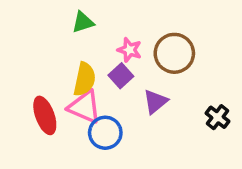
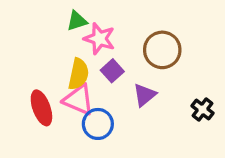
pink star: (129, 50) -> (99, 39), moved, size x1.4

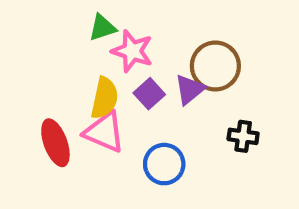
purple triangle: (145, 95) -> (190, 89), moved
black cross: (203, 109) -> (243, 136), moved, turned -30
blue circle: (98, 124) -> (164, 164), moved

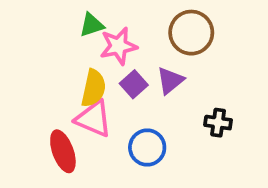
pink star: (132, 51) -> (118, 46), turned -30
brown circle: (215, 66) -> (191, 33), moved
red ellipse: (55, 143) -> (63, 151), moved

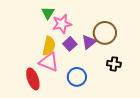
green triangle: (92, 25) -> (48, 13), turned -40
brown circle: (191, 33) -> (105, 33), moved

